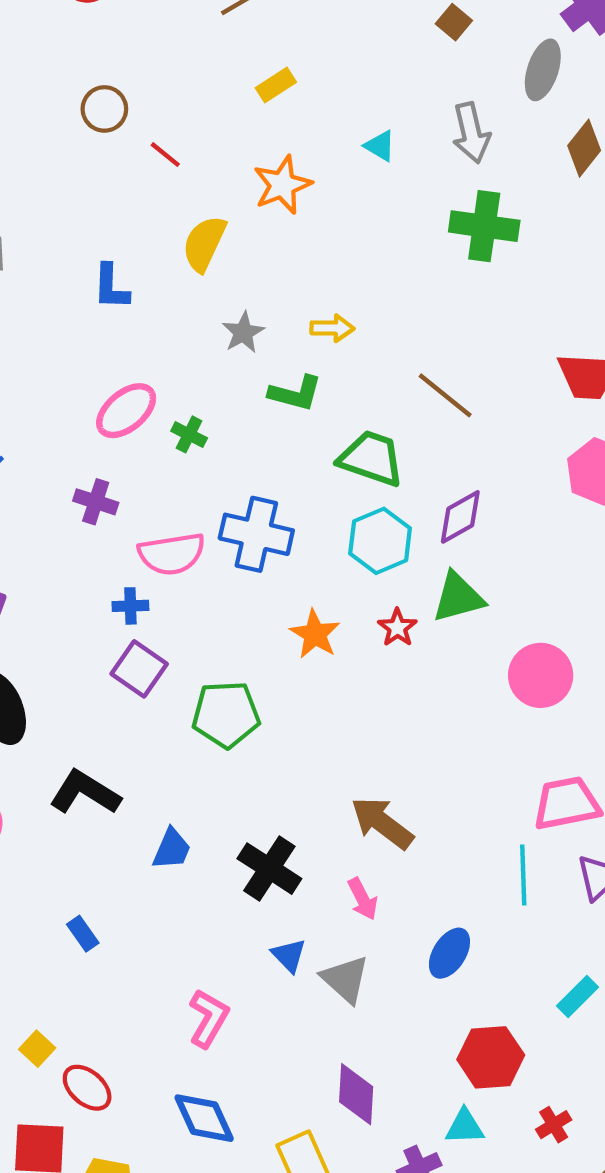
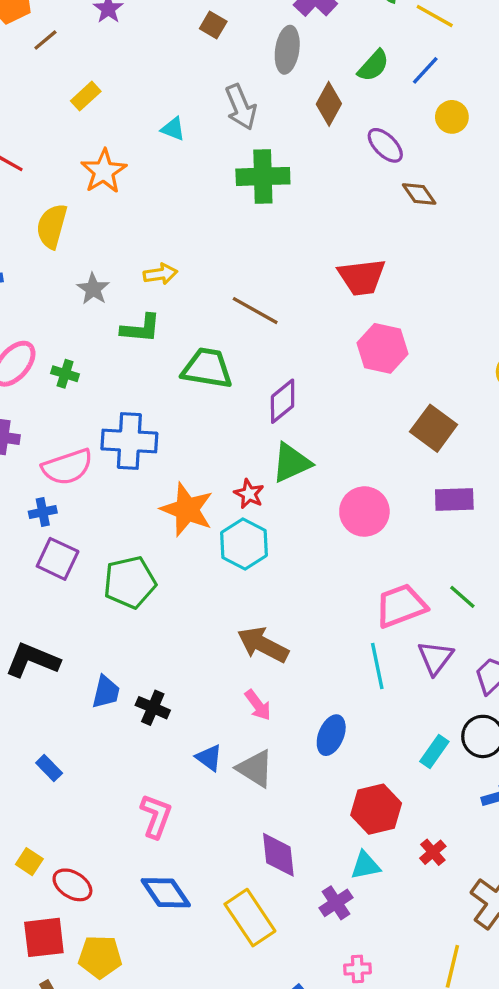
cyan hexagon: (380, 541) -> (244, 544), moved
orange star: (315, 634) -> (187, 509), size x1.4
black cross: (269, 869) -> (153, 708), moved, size x0.7

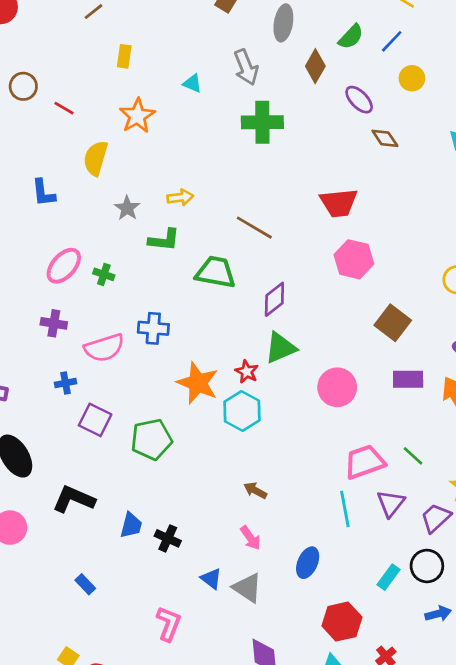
yellow rectangle: (86, 96) -> (124, 56), turned -40
blue cross: (129, 441) -> (153, 328), size x0.7
blue cross: (43, 512) -> (65, 383), moved
brown arrow: (263, 645) -> (255, 490), size x0.6

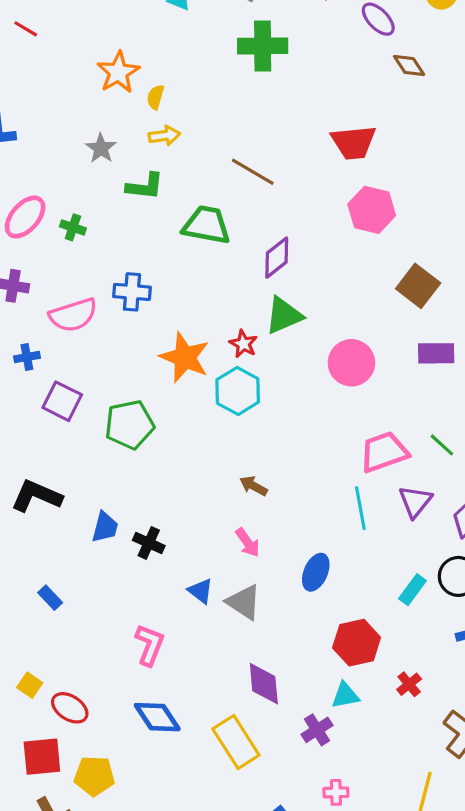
orange star: (137, 116) -> (118, 72), moved
yellow semicircle: (96, 158) -> (155, 97), moved, size x0.6

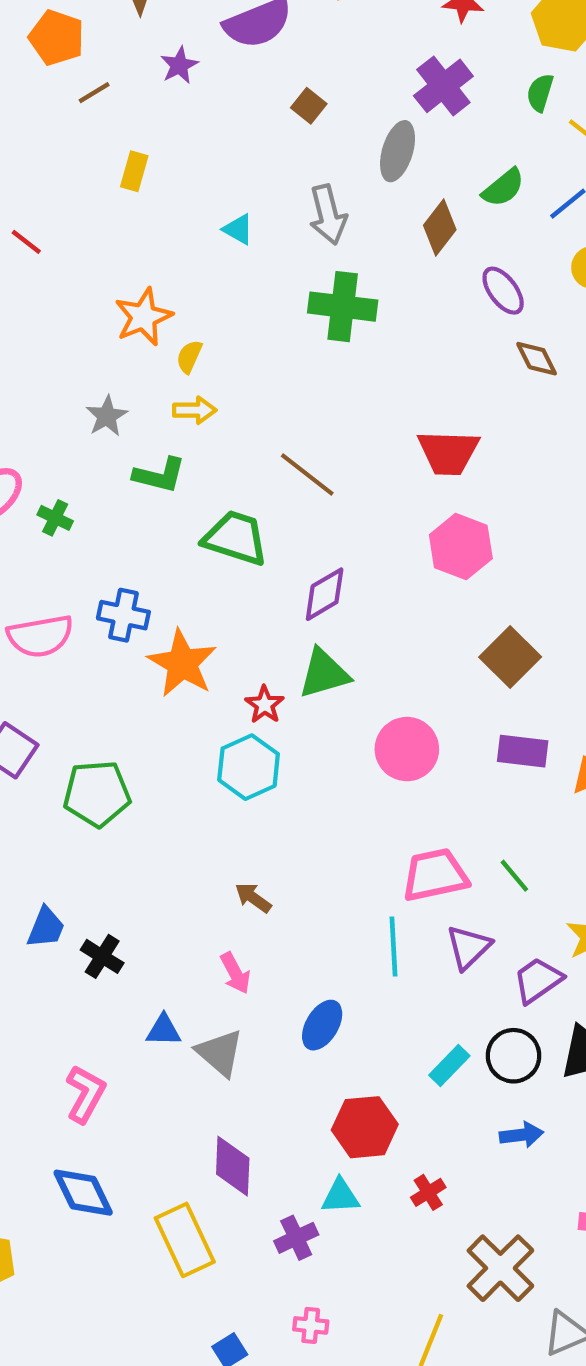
orange star: (185, 357) -> (182, 663), moved
blue triangle: (201, 591) -> (164, 1030), turned -44

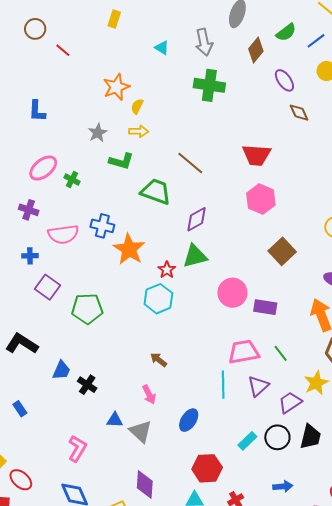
purple rectangle: (523, 751) -> (265, 307), moved
blue arrow: (521, 1135) -> (283, 486), moved

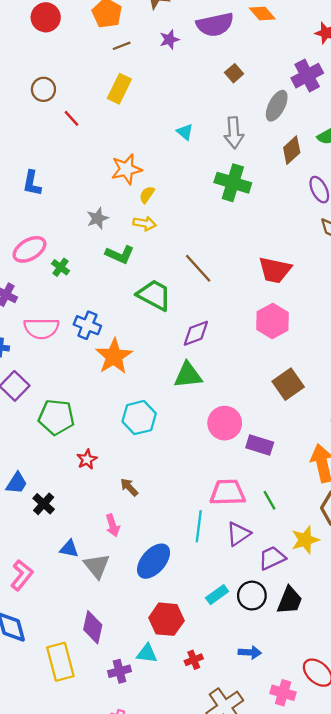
yellow rectangle: (114, 19) -> (119, 89), moved, size x1.4
red star: (167, 270) -> (87, 459), moved
blue ellipse: (189, 420) -> (154, 561), size x1.4

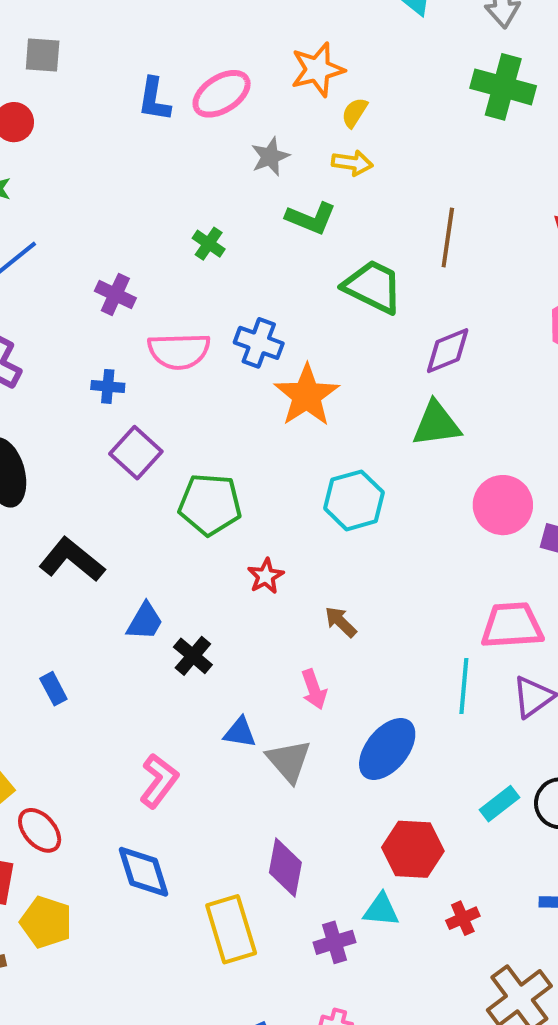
pink ellipse: (30, 249) -> (222, 94), moved
brown line: (198, 268) -> (448, 238), turned 52

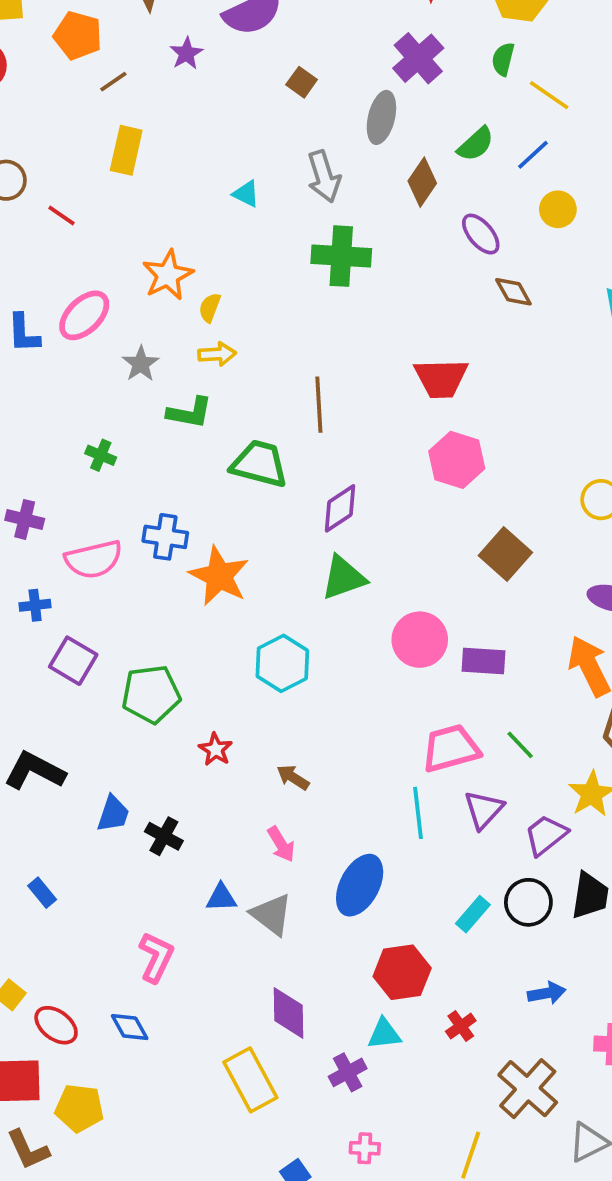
blue diamond: (143, 872) -> (130, 1027), moved, size x0.7

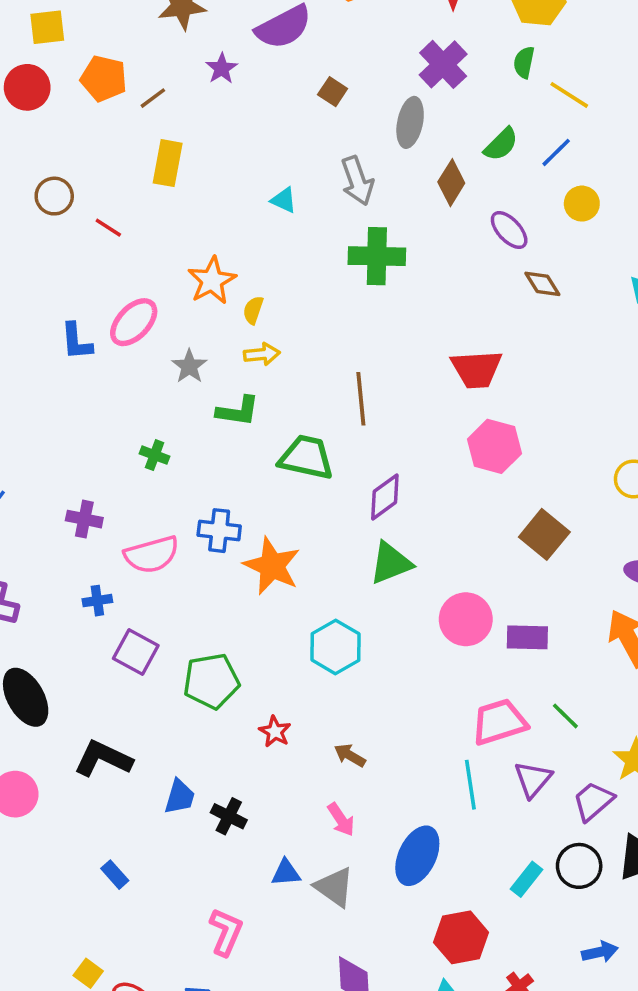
orange pentagon: (78, 35) -> (104, 78), moved

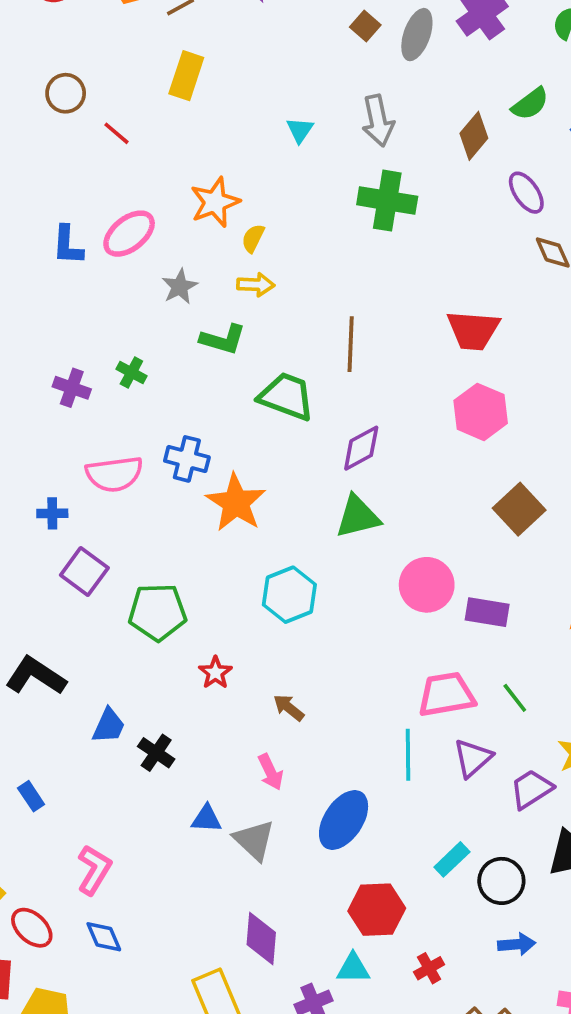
gray ellipse: (410, 122) -> (417, 35), moved
cyan triangle: (284, 200) -> (300, 130), turned 32
purple cross: (84, 519) -> (72, 388), moved
black circle: (579, 866) -> (501, 881), moved
pink L-shape: (226, 932) -> (94, 870), moved

